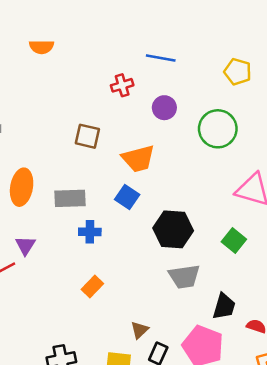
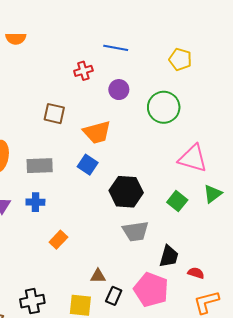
blue cross: (90, 232) -> (35, 202), moved
brown triangle: (140, 330) -> (98, 276), turned 42

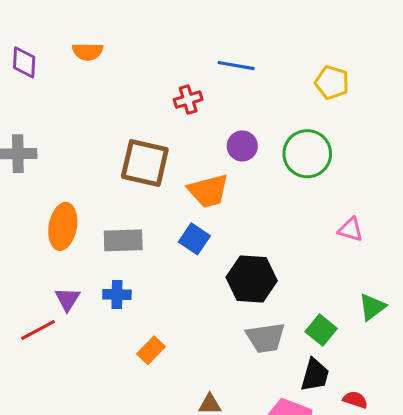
purple circle: (119, 90) -> (242, 146), moved
brown square: (54, 114) -> (145, 163), size x1.5
pink triangle: (193, 158) -> (351, 230), size x0.6
green triangle: (213, 194) -> (372, 307), moved
green square: (177, 201) -> (321, 330), moved

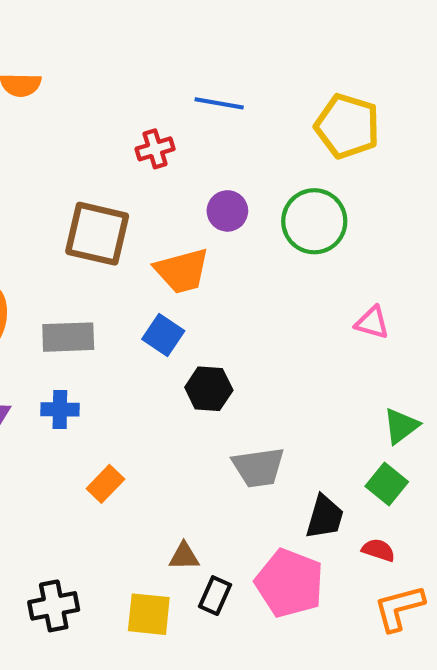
yellow pentagon: (332, 83) -> (347, 126), size x1.4
black hexagon: (252, 279) -> (209, 389), moved, size x0.7
green square: (321, 330) -> (387, 484), moved

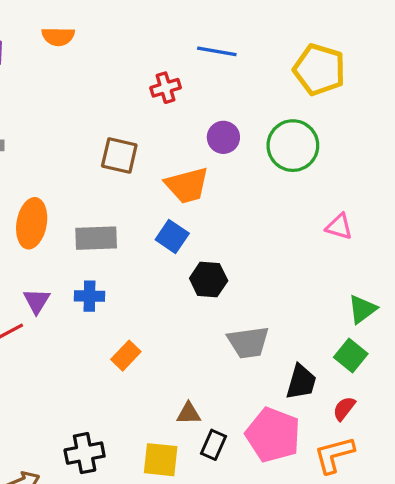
brown square: (97, 234) -> (119, 155), size x0.7
red semicircle: (378, 550) -> (344, 408), turned -70
orange L-shape: (399, 608) -> (334, 455), moved

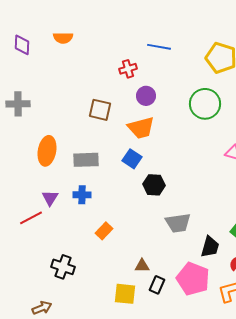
purple circle: (223, 137) -> (146, 96), moved
black cross: (85, 453) -> (63, 267), moved, turned 30

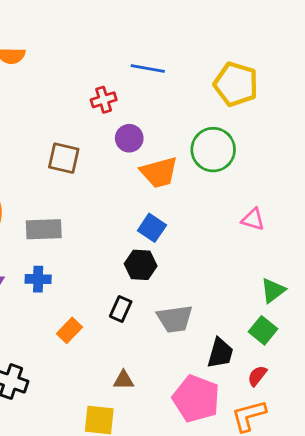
orange trapezoid: (141, 128) -> (159, 172), moved
blue square: (132, 159) -> (152, 228), moved
black rectangle: (157, 285) -> (121, 309), moved

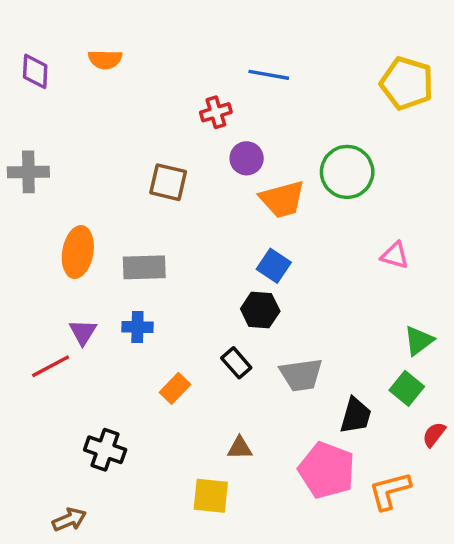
yellow pentagon: (236, 84) -> (407, 83), moved
black rectangle: (121, 309) -> (236, 363), turned -65
red semicircle: (257, 376) -> (434, 434), moved

